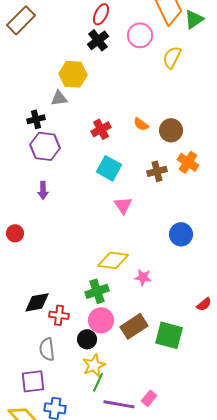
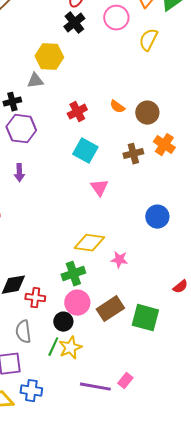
green line: (98, 382) -> (53, 347), moved

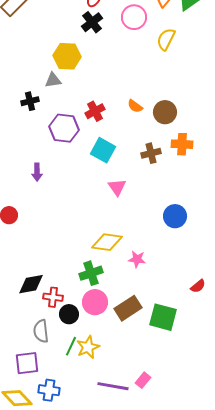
purple hexagon: (21, 129) -> (64, 128), moved
orange cross: (164, 145) -> (182, 144), turned -30
black circle: (63, 322) -> (69, 314), moved

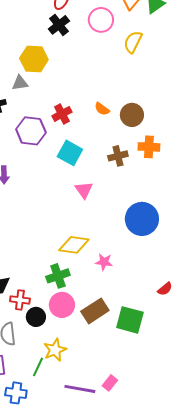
blue circle: (175, 216) -> (142, 219), size x1.4
green line: (71, 346) -> (38, 367), moved

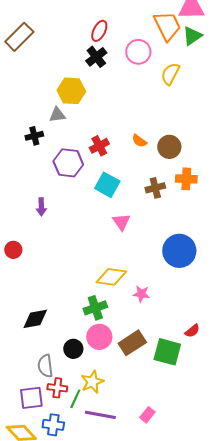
red semicircle: (165, 289) -> (192, 331), moved
red cross: (20, 300) -> (57, 388), moved
purple line: (80, 389) -> (100, 415), moved

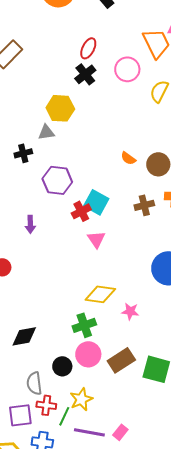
red cross: (99, 146) -> (81, 211), moved
pink triangle: (121, 222) -> (96, 239), moved
pink rectangle: (147, 415) -> (120, 432), moved

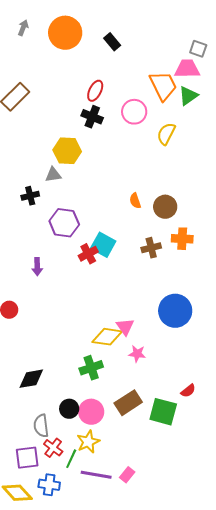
black cross: (85, 74) -> (92, 117), turned -30
orange semicircle: (128, 158) -> (135, 201), turned 35
pink triangle: (96, 239) -> (125, 327), moved
pink circle: (88, 354) -> (91, 412), moved
red cross: (46, 405) -> (53, 448), turned 30

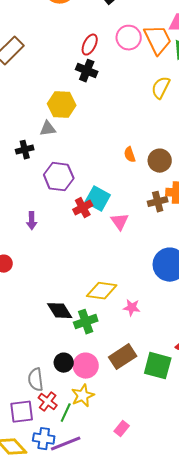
pink circle: (134, 112) -> (129, 38), moved
brown cross: (151, 248) -> (158, 202), moved
pink triangle: (125, 327) -> (120, 222), moved
black diamond: (31, 379) -> (60, 311), moved, turned 68
purple line: (96, 475) -> (66, 444), moved, turned -32

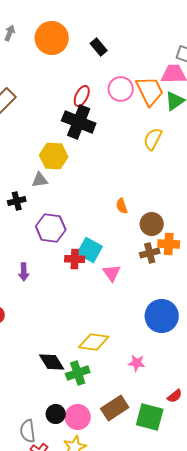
black cross: (87, 71) -> (79, 122), size x1.5
brown circle: (160, 161) -> (152, 224), moved
red cross: (83, 208) -> (75, 259), turned 30
pink star: (132, 308) -> (137, 363), moved

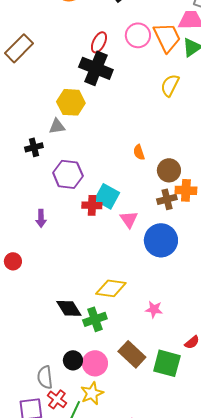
blue circle: (162, 316) -> (161, 240), moved
brown rectangle: (115, 408) -> (132, 354), turned 76

